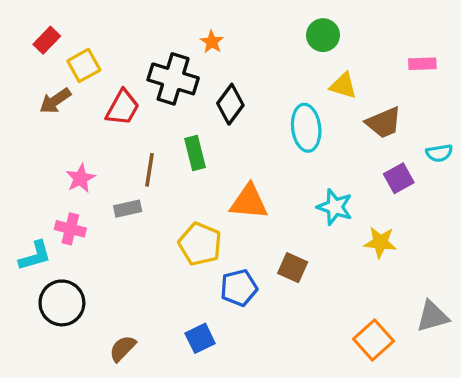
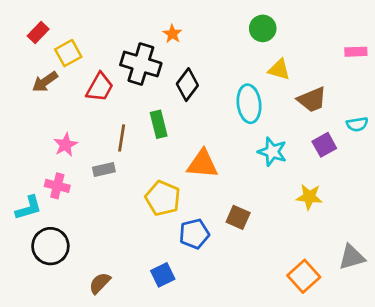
pink rectangle: (422, 64) -> (356, 52), moved
cyan star: (335, 207) -> (272, 152), moved

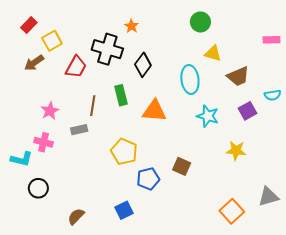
orange triangle: (202, 164) -> (154, 111), moved
cyan L-shape: (29, 208) -> (22, 159), turned 30
black circle: (50, 246) -> (38, 188), size x0.7

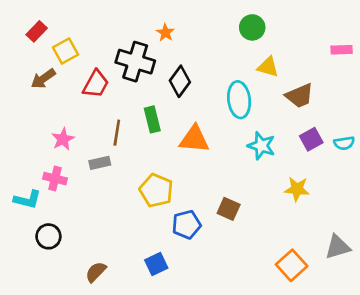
cyan semicircle: (273, 95) -> (344, 143), moved

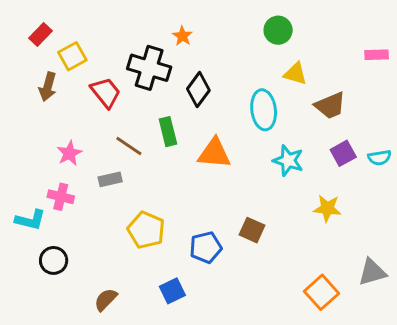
brown arrow: (43, 79) -> (48, 87), turned -40
red trapezoid: (96, 84) -> (106, 92), turned -68
brown line: (117, 133) -> (129, 146), turned -65
yellow pentagon: (156, 190) -> (146, 230), moved

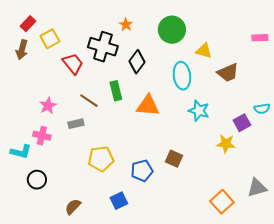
green circle: (278, 30) -> (172, 30), moved, size x1.4
brown arrow: (48, 87) -> (22, 50), moved
purple square: (343, 153) -> (242, 123), moved
yellow pentagon: (146, 230) -> (101, 159), turned -30

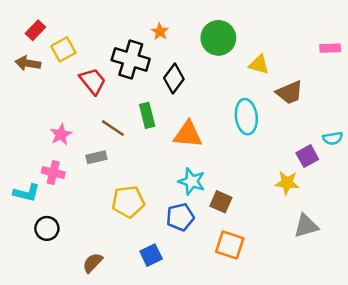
brown arrow: (22, 50) -> (28, 63), turned 84
cyan ellipse: (182, 76) -> (246, 117), moved
cyan star: (199, 111) -> (192, 181), moved
gray triangle: (257, 188) -> (306, 226), moved
orange square: (222, 202) -> (230, 245), moved, turned -30

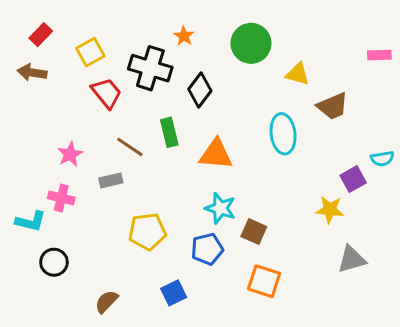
yellow square: (63, 49) -> (90, 52), moved

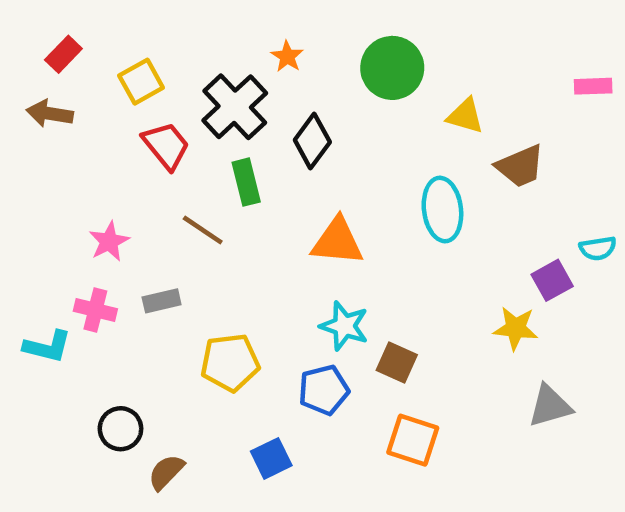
black cross: (150, 68) -> (235, 107), turned 30
green rectangle: (169, 132) -> (246, 182), moved
gray rectangle: (111, 180) -> (162, 301), moved
black circle: (54, 262) -> (120, 429), moved

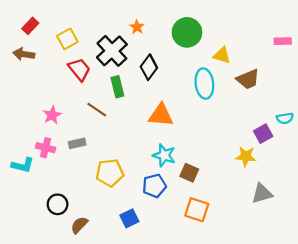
cyan ellipse: (442, 210) -> (204, 84), moved

